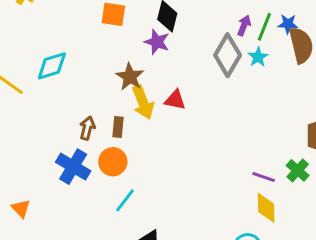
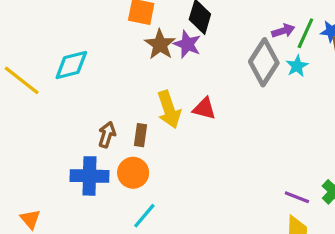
purple arrow: (244, 26) -> (283, 31), turned 48
brown star: (130, 77) -> (160, 44), moved
blue cross: (73, 167) -> (89, 176), turned -32

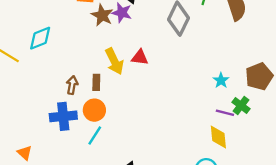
cyan star: (297, 66) -> (221, 80), moved
purple line: (297, 197) -> (225, 113), moved
cyan line: (144, 216) -> (95, 136), moved

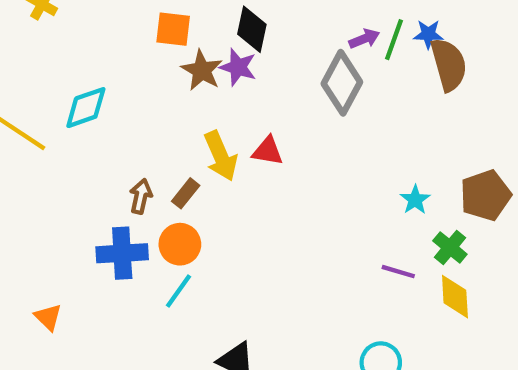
brown rectangle: (96, 82) -> (186, 193), turned 35
purple line: (225, 113) -> (398, 272), moved
yellow diamond: (218, 137) -> (455, 297), moved

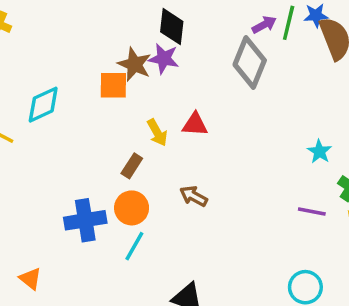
orange square: (173, 29) -> (113, 85), moved
yellow arrow: (221, 156) -> (157, 133), size x0.7
brown arrow: (141, 196) -> (194, 196), moved, turned -68

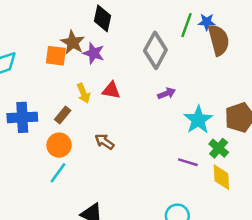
purple arrow: (264, 25) -> (166, 94), moved
purple star: (164, 59) -> (94, 53), moved
cyan star: (319, 152) -> (198, 120), size x1.6
blue cross: (85, 220) -> (22, 117), moved

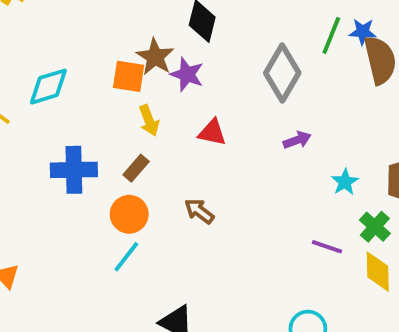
yellow arrow: (83, 93) -> (149, 120), moved
cyan star: (198, 120) -> (345, 182), size x0.6

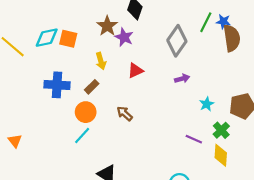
orange square: (129, 76) -> (68, 39), moved
red triangle: (212, 132) -> (135, 71), turned -42

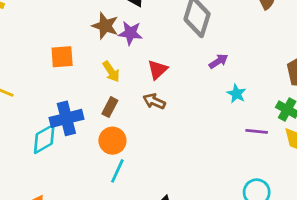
cyan diamond: (47, 38) -> (44, 139), moved
cyan star: (207, 104) -> (236, 94), moved
brown arrow: (125, 114) -> (154, 101), moved

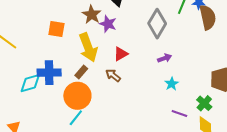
yellow arrow: (111, 72) -> (88, 47), size x1.8
orange circle: (112, 141) -> (77, 96), size x1.4

